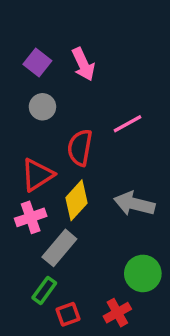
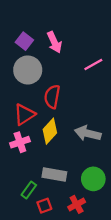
gray circle: (42, 107) -> (28, 70), size x1.6
pink line: (128, 124) -> (93, 64), moved
gray rectangle: (59, 248) -> (54, 174), moved, turned 60

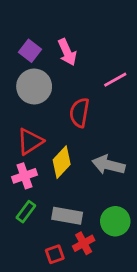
red semicircle: (52, 97) -> (80, 113), moved
green rectangle: (29, 190) -> (26, 212), moved
red cross: (77, 204) -> (84, 243), moved

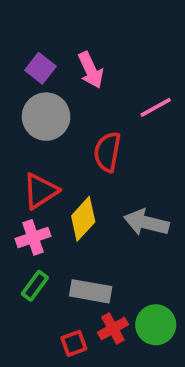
green circle: (115, 221) -> (156, 325), moved

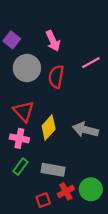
purple square: (40, 68) -> (12, 40), moved
red semicircle: (107, 152) -> (56, 77), moved
red triangle: (40, 191) -> (24, 111), turned -40
pink cross: (33, 237) -> (19, 138), turned 30

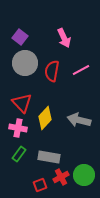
purple square: (12, 40) -> (20, 37), moved
pink arrow: (53, 41) -> (64, 38), moved
pink line: (91, 63) -> (81, 70), moved

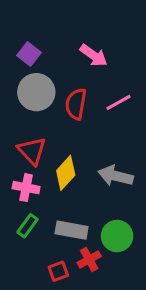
pink arrow: (64, 38) -> (94, 55), turned -30
green circle: (84, 175) -> (117, 236), moved

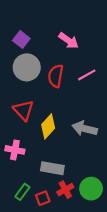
pink cross: (26, 188) -> (15, 150), moved
green rectangle: (27, 226) -> (22, 192), moved
green circle: (117, 236) -> (91, 189), moved

